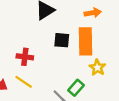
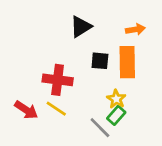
red cross: (25, 57) -> (58, 80), size x1.5
yellow star: (97, 68) -> (116, 99), moved

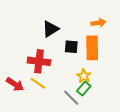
black triangle: (81, 27) -> (50, 29), moved

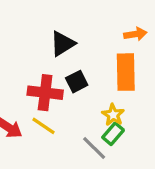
black square: (71, 47) -> (77, 82), moved, turned -32

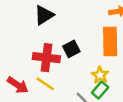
black triangle: (62, 44) -> (44, 15), moved

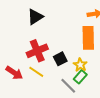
black square: (71, 49) -> (60, 59), moved
red cross: (46, 58) -> (37, 51), turned -30

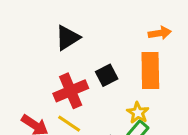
black square: (60, 59) -> (107, 75), moved

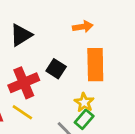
orange arrow: (160, 33) -> (83, 27), moved
black square: (107, 75) -> (56, 69), turned -30

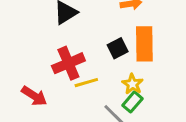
black square: (56, 69) -> (118, 48), moved, turned 30
yellow line: (22, 112) -> (86, 83), moved, turned -50

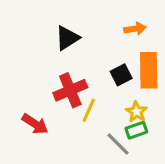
yellow line: (86, 83) -> (89, 110), turned -50
green rectangle: (132, 102) -> (136, 130), turned 30

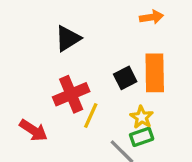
orange arrow: (135, 29) -> (151, 17), moved

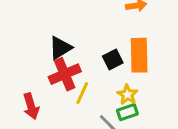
black triangle: (68, 38) -> (60, 48), moved
red arrow: (33, 130) -> (31, 106), turned 40

